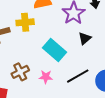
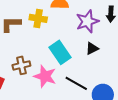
black line: (78, 76) -> (76, 83), turned 45
pink star: (46, 77) -> (45, 76), size x1.6

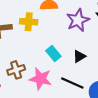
black triangle: (92, 48) -> (79, 56), moved
cyan rectangle: (60, 52) -> (53, 54), size x0.7

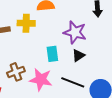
purple star: (78, 20) -> (75, 32), moved, turned -30
cyan rectangle: (53, 54) -> (52, 54), turned 35

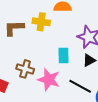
brown cross: (16, 72) -> (25, 69), turned 30

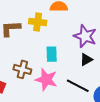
cyan rectangle: (63, 55) -> (52, 54), moved

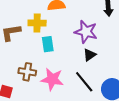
cyan rectangle: (52, 54) -> (48, 44), moved
black line: (78, 86) -> (84, 82), turned 30

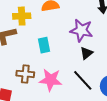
yellow cross: (37, 23) -> (22, 16), moved

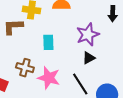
purple star: (81, 30) -> (88, 35), turned 30

